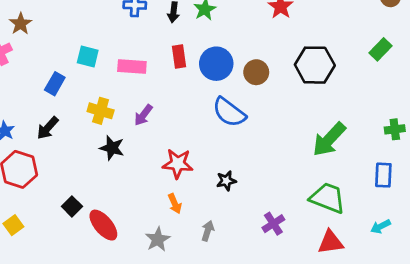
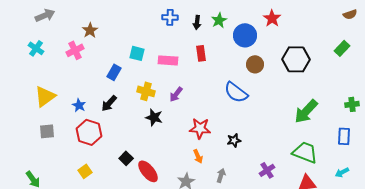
blue circle: (216, 64) -> (245, 35), moved

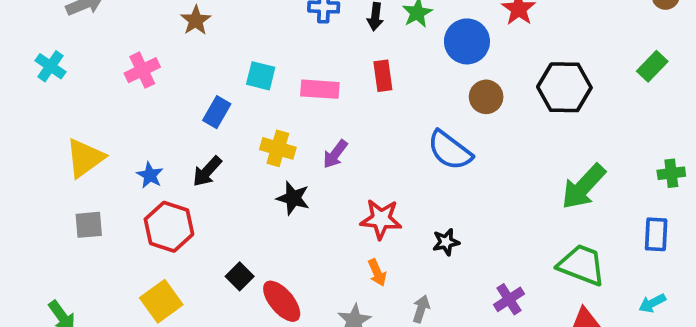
brown star: (90, 30) -> (196, 20), moved
cyan cross: (36, 48) -> (51, 66), moved
yellow square: (85, 171) -> (161, 301), size x1.5

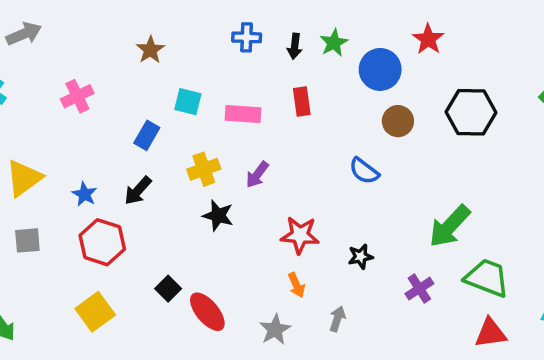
brown star: (196, 20) -> (150, 50), moved
yellow cross: (278, 148) -> (204, 169), turned -36
blue semicircle: (450, 150) -> (364, 171), size x0.7
green arrow: (583, 187) -> (450, 226), moved
purple cross: (509, 299) -> (419, 289), moved

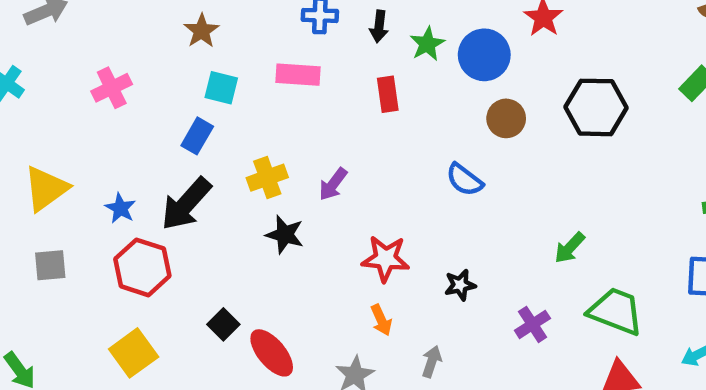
green star: (334, 43) -> (427, 44), moved
cyan square: (188, 102) -> (221, 88), moved
pink rectangle: (243, 114) -> (298, 75), moved
black arrow: (138, 191) -> (186, 204), size x1.5
green arrow: (450, 226) -> (570, 248), size x0.6

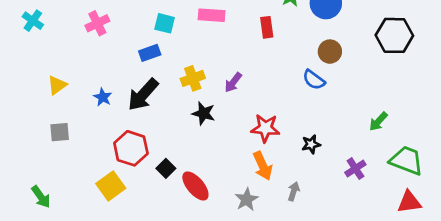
brown circle: (506, 118) -> (330, 52), moved
blue rectangle: (197, 136) -> (150, 53), turned 40
yellow triangle: (46, 189) -> (57, 85), size x0.7
red hexagon: (142, 267) -> (131, 148), moved
orange arrow: (381, 320) -> (263, 166), size x1.5

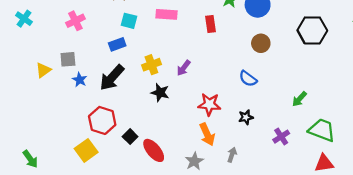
blue semicircle: (314, 80) -> (248, 79), moved
gray square: (60, 132) -> (68, 59), moved

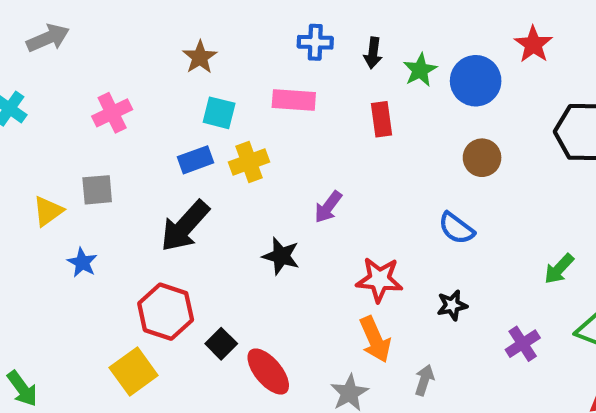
yellow cross: (151, 65) -> (249, 162), moved
blue star: (80, 80) -> (82, 262), moved

